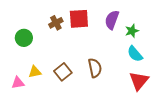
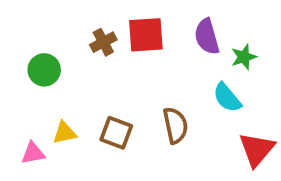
purple semicircle: (112, 20) -> (207, 37), turned -36
cyan semicircle: (135, 54) -> (227, 98), moved
brown square: (63, 72) -> (116, 133), turned -30

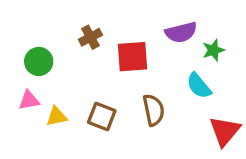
red square: (146, 35) -> (133, 57), moved
purple semicircle: (207, 37) -> (181, 32), turned -88
pink triangle: (33, 153) -> (29, 100), moved

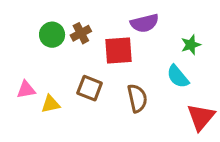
purple semicircle: (181, 32) -> (145, 23), moved
green circle: (39, 61) -> (52, 35), moved
brown square: (102, 116) -> (90, 88), moved

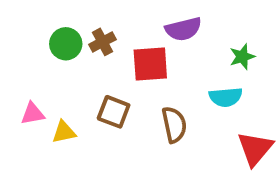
cyan semicircle: (178, 77) -> (226, 97), turned -55

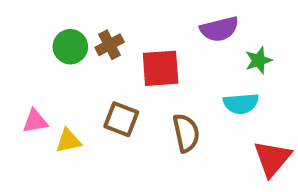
purple semicircle: (183, 29) -> (219, 29), moved

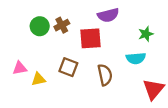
purple semicircle: (219, 29) -> (108, 15), moved

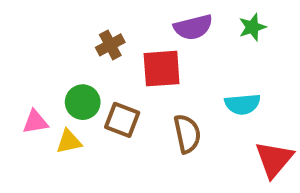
green circle: (40, 26) -> (83, 102), moved
green star: (146, 34) -> (252, 27), moved

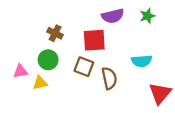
brown cross: (110, 45) -> (55, 33), moved, turned -35
brown square: (122, 120) -> (84, 67), moved

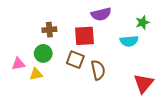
green star: (147, 16) -> (142, 22), moved
brown cross: (55, 33) -> (49, 30), turned -32
cyan semicircle: (142, 61) -> (129, 41), moved

